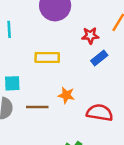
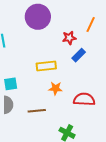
yellow rectangle: (47, 58) -> (46, 66), moved
brown line: (37, 107) -> (37, 111), moved

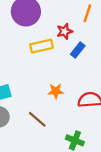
yellow rectangle: (46, 66) -> (42, 46), moved
brown line: (37, 111) -> (37, 119), turned 54

